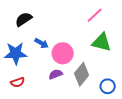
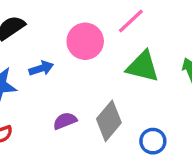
blue arrow: (42, 43) -> (41, 68), turned -48
pink circle: (63, 53) -> (85, 41), moved

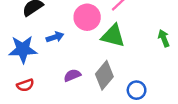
green triangle: (143, 67) -> (113, 36), moved

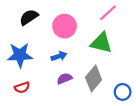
pink circle: (87, 17) -> (65, 26), moved
blue arrow: (55, 37) -> (59, 56), moved

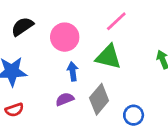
blue arrow: (59, 56) -> (73, 71), moved, turned -80

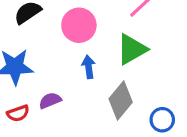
green triangle: (108, 57) -> (132, 49), turned -44
purple semicircle: (65, 99) -> (50, 101), moved

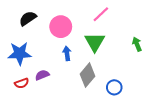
green triangle: (132, 49) -> (95, 42), turned -30

